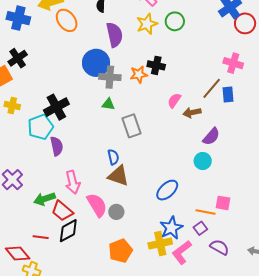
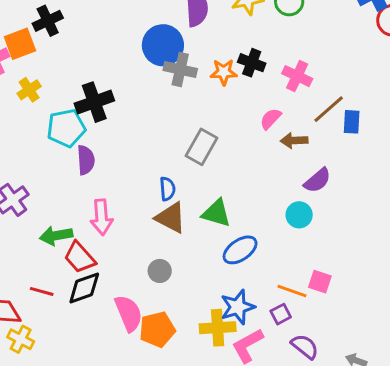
pink cross: (233, 63) -> (297, 76), moved
green triangle: (108, 104) -> (216, 213), moved, size x1.5
yellow cross: (12, 106) -> (29, 90), turned 35
gray rectangle: (132, 126) -> (202, 147), turned 40
pink semicircle: (97, 205) -> (129, 313), moved

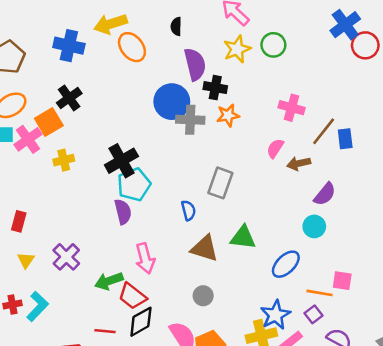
black cross: (252, 63) -> (215, 88), moved
yellow cross: (29, 90) -> (64, 160), turned 30
cyan pentagon: (66, 128) -> (134, 185), moved
blue semicircle: (167, 189) -> (188, 210), moved
blue ellipse: (240, 250) -> (286, 264), moved

